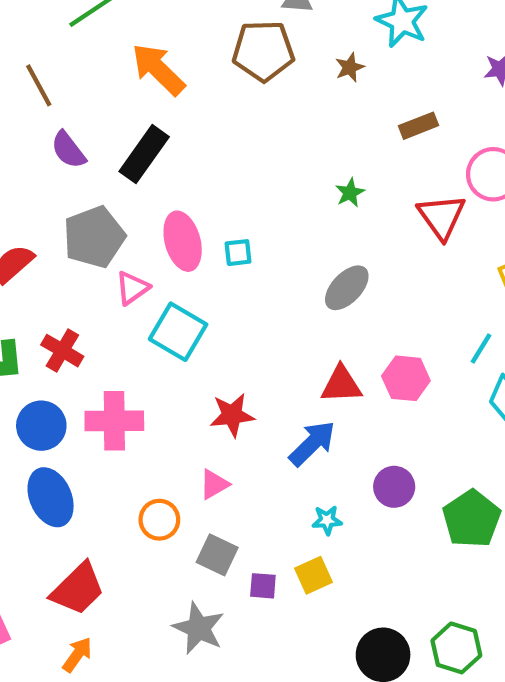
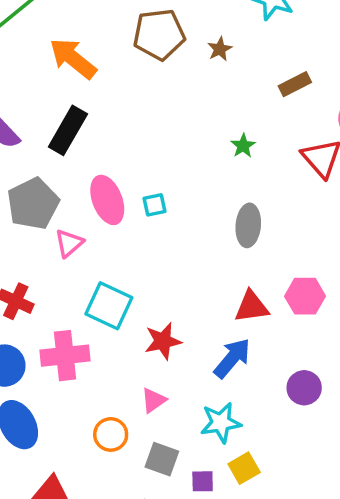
brown star: (350, 67) -> (220, 49), moved
gray ellipse: (347, 288) -> (248, 225), turned -33
cyan square: (178, 332) -> (109, 306), moved
cyan star: (327, 520) -> (221, 423), moved, size x1.6

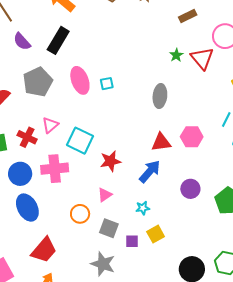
green star: (243, 146) -> (176, 55), moved
pink triangle: (69, 243) -> (50, 125), moved
cyan star: (221, 423) -> (143, 208), size x0.6

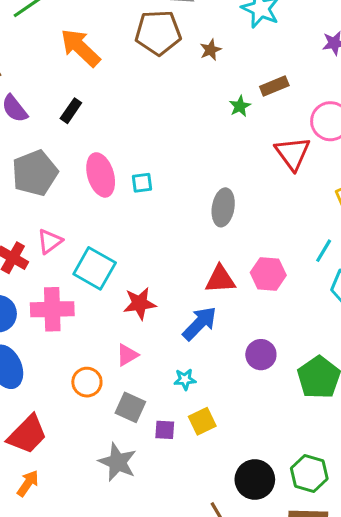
black rectangle: (58, 40) -> (71, 111), size x0.6
green star: (176, 55) -> (240, 106), moved

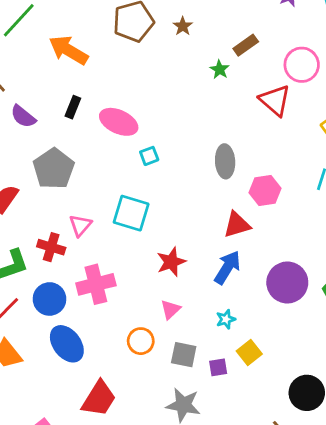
pink ellipse: (101, 175) -> (119, 122), moved, turned -36
cyan square: (95, 268) -> (131, 213), moved
pink hexagon: (268, 274) -> (265, 191), moved
purple circle: (261, 355) -> (287, 283), size x1.5

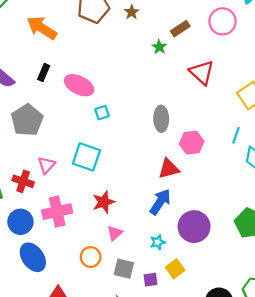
pink circle: (302, 65) -> (223, 21), moved
red star: (171, 262) -> (104, 202), moved
purple circle: (287, 283) -> (194, 227), moved

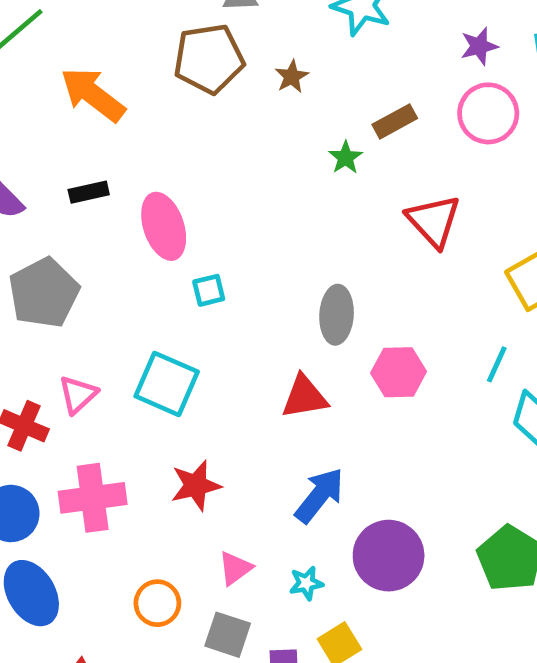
black rectangle: (44, 73) -> (89, 192), turned 49
pink ellipse: (79, 85) -> (164, 226), turned 40
red triangle: (169, 169) -> (304, 397), moved
pink triangle: (115, 233) -> (235, 568), moved

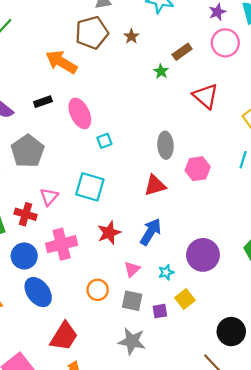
orange arrow: (93, 94) -> (61, 62), moved
blue arrow: (319, 495) -> (151, 232), moved

